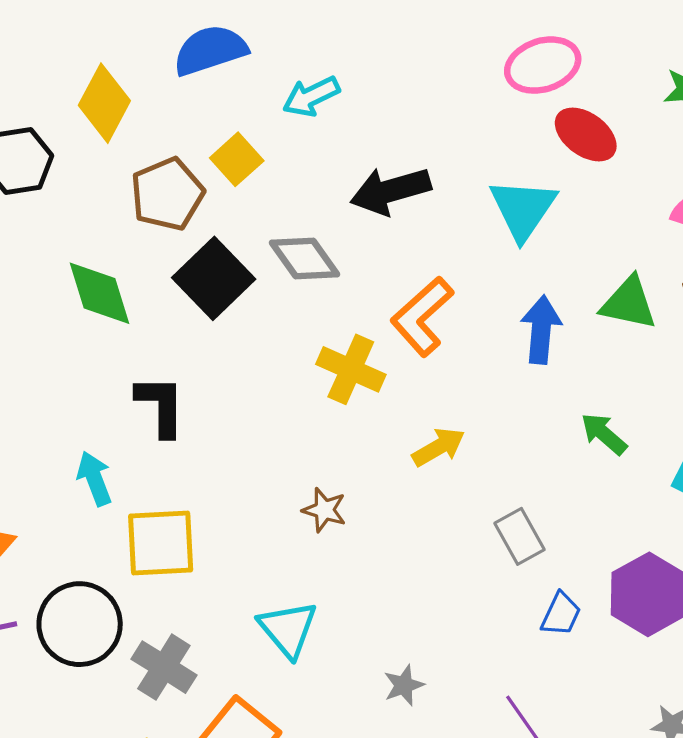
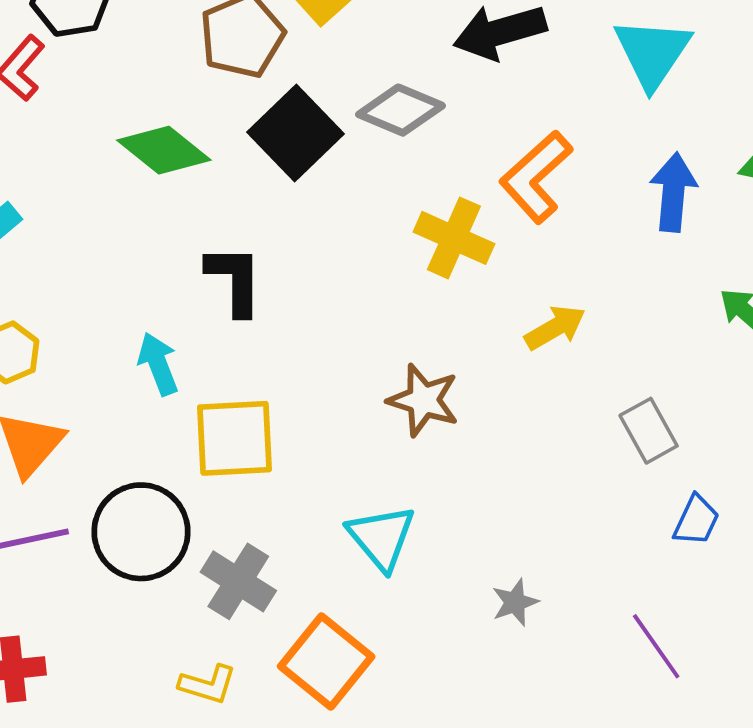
gray diamond: (305, 259) -> (401, 110), turned -32
green diamond: (99, 293) -> (164, 150), turned -34
brown star: (324, 510) -> (423, 400), size x1.4

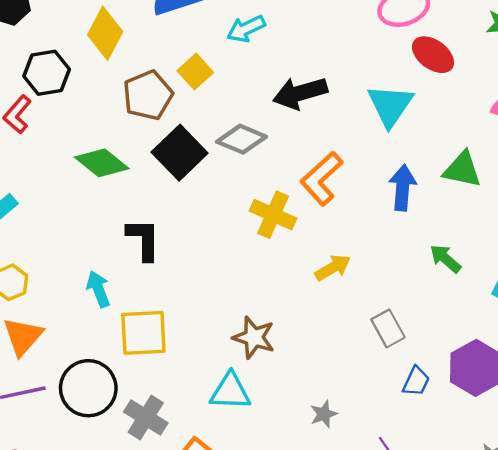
brown star: (423, 400) -> (254, 337), moved
cyan triangle: (381, 538) -> (230, 392), turned -48
gray star: (515, 602) -> (324, 414), moved

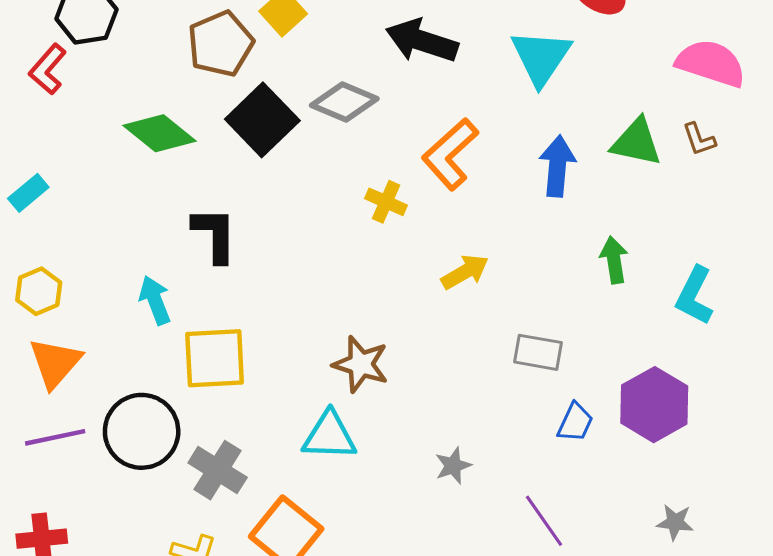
black arrow: (300, 93) -> (422, 41), turned 34
yellow cross: (273, 215) -> (386, 202), size x0.7
green arrow: (445, 259) -> (614, 260), turned 40
gray rectangle: (388, 328) -> (538, 352), turned -51

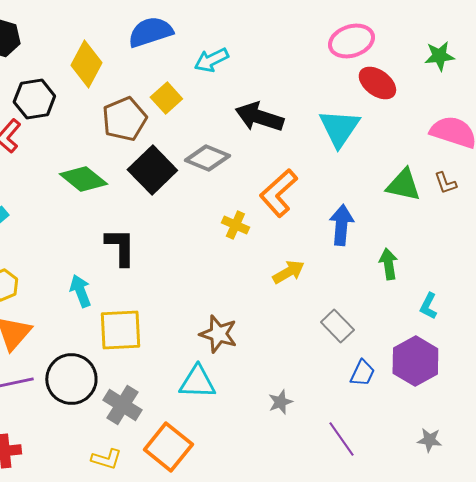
blue arrow: (557, 166) -> (341, 225), moved
cyan L-shape: (694, 296) -> (428, 306), moved, size x0.7
gray rectangle: (538, 352) -> (337, 326), turned 36

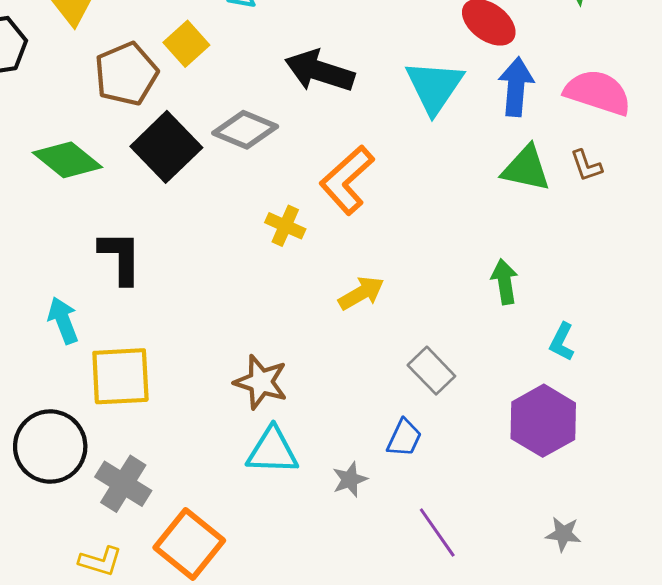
blue arrow: (341, 225) -> (516, 87), moved
blue trapezoid: (362, 373) -> (404, 438), moved
cyan triangle: (197, 382) -> (272, 451), moved

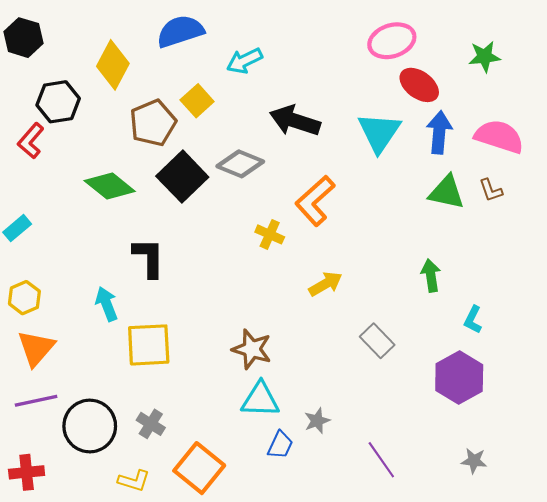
blue trapezoid: (404, 438) -> (280, 445), moved
black circle: (50, 447) -> (90, 426), moved
gray cross: (123, 484) -> (151, 424), size x0.7

